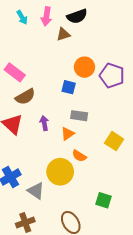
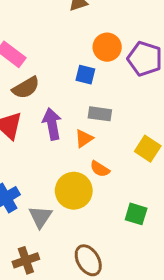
purple arrow: (44, 123) -> (52, 124), size x1.5
gray triangle: (36, 191) -> (40, 217), turned 30
green square: (104, 200) -> (136, 214), moved

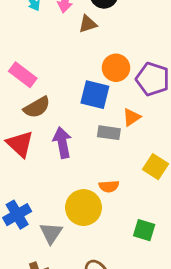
blue square: (85, 75) -> (95, 95), size x1.5
orange triangle: (84, 138) -> (132, 117), moved
orange semicircle: (100, 169) -> (109, 186), turned -36

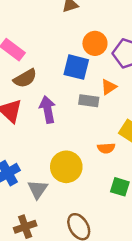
orange semicircle: (109, 186) -> (106, 148), moved

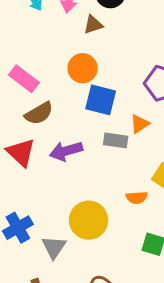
orange circle: (95, 43) -> (83, 68), moved
purple arrow: (48, 109) -> (66, 151), turned -95

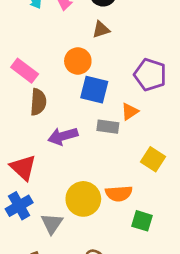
brown triangle: (93, 25) -> (101, 30), moved
brown semicircle: (39, 113) -> (38, 102), turned -56
red triangle: (21, 152) -> (23, 168), moved
orange semicircle: (137, 198) -> (119, 193), moved, size x1.4

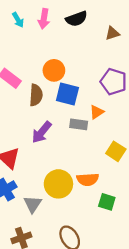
brown triangle: (101, 30) -> (112, 33), moved
brown semicircle: (38, 102) -> (36, 95), moved
purple arrow: (63, 136) -> (42, 132), turned -35

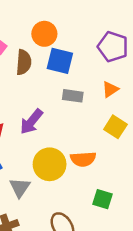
orange triangle: (97, 112) -> (110, 89), moved
purple arrow: (42, 132) -> (31, 122), moved
green square: (107, 202) -> (103, 199), moved

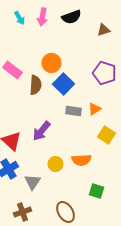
blue square: (60, 61) -> (64, 84), turned 30
orange triangle: (110, 89) -> (94, 109), moved
yellow circle: (50, 164) -> (56, 164), size x0.6

